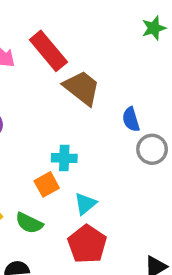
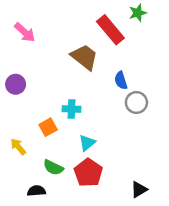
red rectangle: (48, 51) -> (110, 30), moved
orange square: (47, 184) -> (48, 127), moved
green semicircle: (29, 223) -> (53, 167), moved

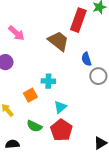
red rectangle: (110, 30) -> (78, 20), turned 60
pink arrow: (25, 32) -> (16, 33), moved
black semicircle: (36, 191) -> (12, 144), moved

